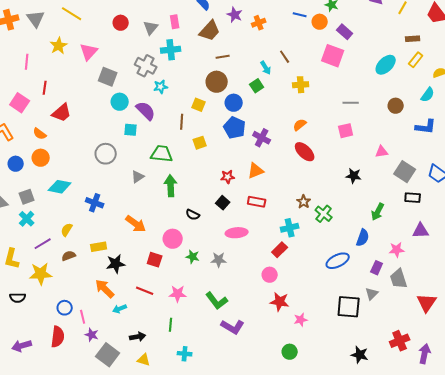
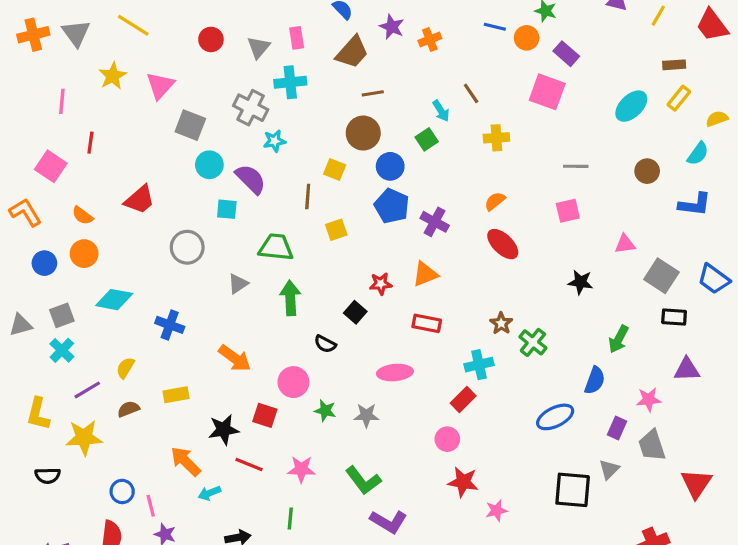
red trapezoid: (62, 113) -> (140, 200), moved
black square: (223, 203) -> (355, 312), moved
black star: (116, 264) -> (224, 430), moved

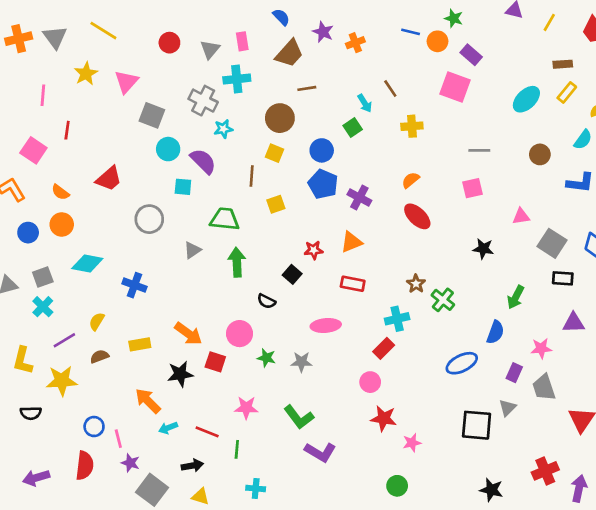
brown circle: (363, 133) -> (280, 118), moved
orange arrow: (235, 358) -> (188, 334), moved
red line: (249, 465) -> (207, 432), moved

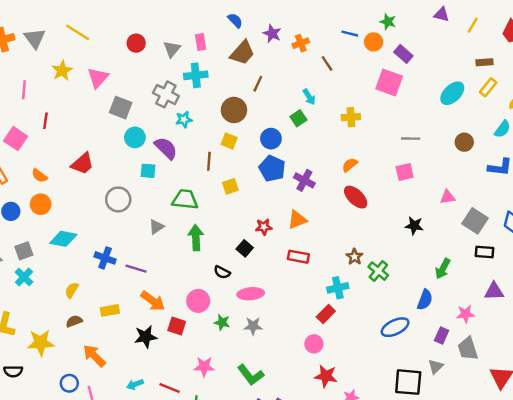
brown line: (307, 88) -> (258, 84), turned -56
brown line: (390, 88) -> (327, 63), moved
pink ellipse: (326, 325) -> (251, 294), moved
purple line: (64, 340) -> (136, 269), moved, turned 48
orange arrow: (148, 401) -> (94, 356), moved

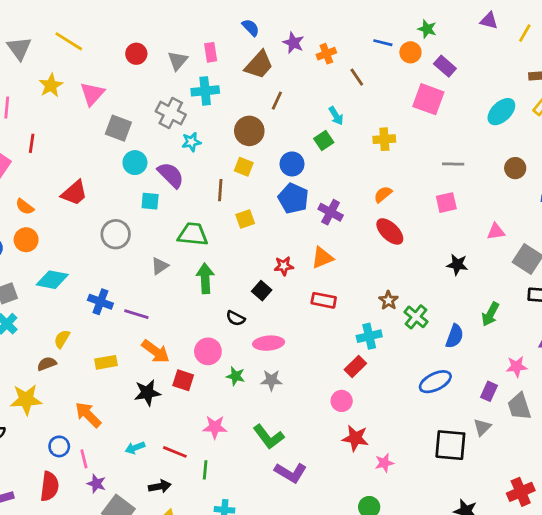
blue semicircle: (425, 300) -> (455, 336), moved
brown semicircle: (74, 321) -> (47, 364), moved

